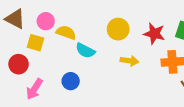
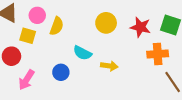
yellow semicircle: (66, 32) -> (57, 26), turned 90
cyan semicircle: (85, 51) -> (82, 53), moved
yellow arrow: (129, 61) -> (109, 66), moved

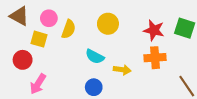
yellow circle: (106, 23) -> (108, 24), moved
orange cross: (158, 54) -> (155, 58), moved
blue circle: (61, 72) -> (94, 87), moved

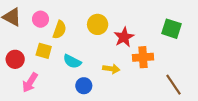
red star: (154, 30) -> (124, 37), moved, turned 30
yellow square: (39, 39) -> (44, 51), moved
cyan semicircle: (95, 57) -> (72, 61), moved

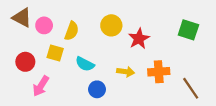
pink circle: (41, 19) -> (44, 25), moved
orange cross: (143, 57) -> (159, 72), moved

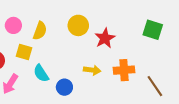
cyan semicircle: (85, 64) -> (41, 73), moved, turned 30

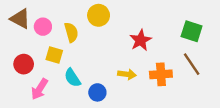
yellow circle: (78, 25) -> (99, 15), moved
yellow semicircle: (40, 31) -> (71, 32), turned -36
brown line: (155, 86) -> (192, 64), moved

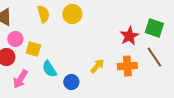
pink circle: (43, 27) -> (15, 39), moved
yellow semicircle: (71, 32) -> (43, 14), moved
red star: (141, 40) -> (129, 36), moved
yellow arrow: (127, 74) -> (97, 66), turned -56

